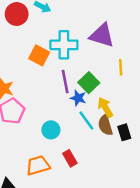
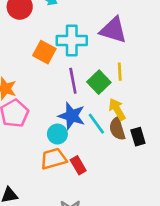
yellow line: (121, 67) -> (120, 72), moved
blue star: (78, 98) -> (72, 116), moved, size x1.5
orange trapezoid: (38, 165) -> (53, 159), moved

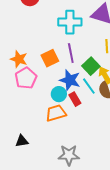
orange square: (44, 52) -> (50, 58), moved, turned 36
green square: (99, 82) -> (91, 66), moved
red rectangle: (78, 165) -> (75, 99), moved

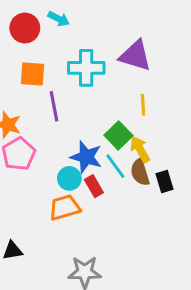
purple line: (71, 53) -> (54, 106), moved
orange square: (50, 58) -> (32, 74), moved, turned 30

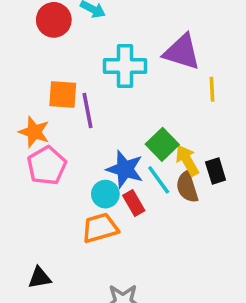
orange square: (32, 74) -> (63, 95), moved
yellow line: (143, 105) -> (212, 89), moved
black rectangle: (164, 181) -> (216, 171), moved

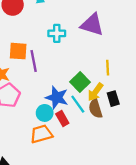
cyan cross: (125, 66) -> (57, 33), size x0.7
yellow line: (212, 89) -> (108, 68), moved
yellow arrow: (187, 160) -> (95, 92), turned -114

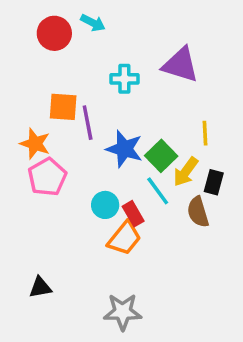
blue star: (57, 97) -> (124, 149), moved
black rectangle: (113, 99) -> (214, 182), turned 32
brown semicircle: (95, 109) -> (198, 212), moved
orange trapezoid: (41, 134) -> (124, 238), moved, turned 145

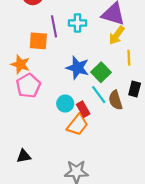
purple line: (88, 123) -> (54, 26), moved
yellow arrow: (186, 172) -> (117, 35), moved
brown semicircle: (198, 212) -> (116, 100), moved

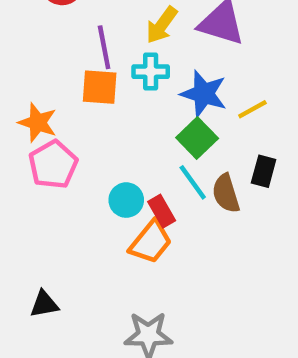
cyan cross: (77, 23) -> (151, 72), moved
yellow arrow: (117, 35) -> (162, 25), moved
orange square: (38, 41) -> (100, 87), moved
yellow line: (129, 58) -> (252, 109), turned 64
blue star: (77, 68) -> (204, 94), moved

